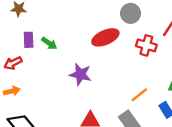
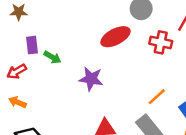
green arrow: (49, 43) -> (52, 57), moved
orange arrow: (12, 91) -> (17, 102), turned -140

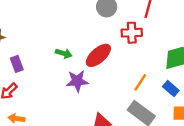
red ellipse: (115, 37) -> (98, 55), moved
green arrow: (52, 57) -> (64, 53), moved

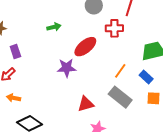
green arrow: (64, 53) -> (54, 27), moved, turned -32

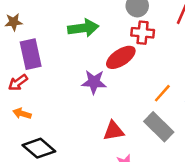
green arrow: (54, 27) -> (83, 28), size x1.6
red cross: (114, 28) -> (143, 33), moved
purple rectangle: (15, 51) -> (31, 54), size x1.6

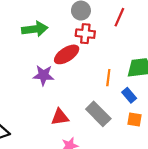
orange line: (162, 93) -> (108, 78), moved, turned -35

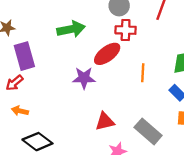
orange line: (108, 78) -> (143, 73), moved
gray rectangle: (98, 114) -> (148, 131), moved

